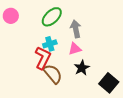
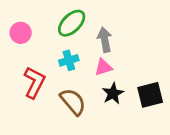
pink circle: (11, 16) -> (21, 33), moved
red L-shape: (43, 58) -> (34, 82), moved
black square: (109, 83) -> (150, 95), moved, turned 36

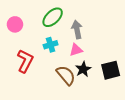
brown semicircle: (73, 102) -> (66, 75), moved

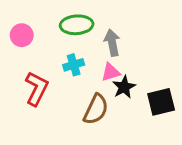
green ellipse: (53, 17) -> (77, 25), turned 40
black star: (83, 69) -> (124, 87), moved
brown semicircle: (66, 75) -> (96, 109), turned 65

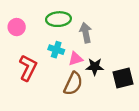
cyan cross: (74, 65) -> (56, 50), turned 35
pink triangle: (111, 72) -> (75, 59), moved
black star: (124, 87) -> (95, 67), turned 30

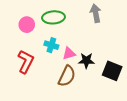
pink circle: (17, 27) -> (27, 25), moved
gray arrow: (86, 33) -> (96, 13), moved
black square: (123, 78) -> (112, 71), turned 36

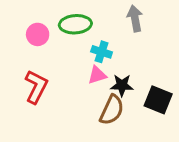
cyan cross: (51, 45) -> (102, 52), moved
brown semicircle: (67, 76) -> (112, 110), moved

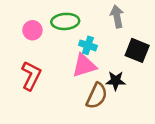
pink triangle: (97, 75) -> (84, 66), size x1.5
black star: (122, 85) -> (116, 81), moved
black square: (158, 100) -> (137, 50), moved

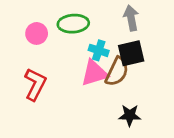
black square: (137, 50) -> (131, 53), moved, turned -35
black star: (116, 81) -> (130, 115), moved
brown semicircle: (97, 96) -> (117, 72), moved

